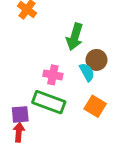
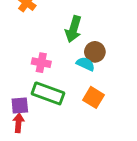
cyan semicircle: (87, 72) -> (85, 64), turned -36
pink cross: (53, 75) -> (41, 63), moved

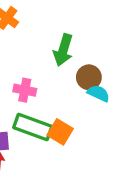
cyan semicircle: (85, 64) -> (98, 93), moved
orange square: (94, 97) -> (60, 132), moved

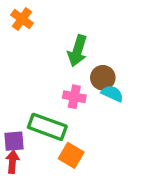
pink cross: (25, 90) -> (74, 97), moved
orange square: (60, 132) -> (71, 155), moved

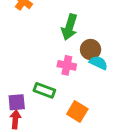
green rectangle: (47, 127) -> (44, 90), size x0.7
orange square: (71, 155) -> (77, 111), moved

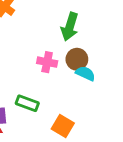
green arrow: (69, 27) -> (70, 27), moved
pink cross: (67, 65) -> (47, 62), moved

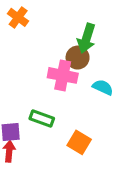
brown circle: (77, 59) -> (78, 58), moved
pink cross: (47, 62) -> (63, 75), size x1.4

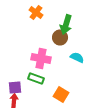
orange cross: (18, 17) -> (36, 12), moved
pink cross: (63, 75) -> (41, 58), moved

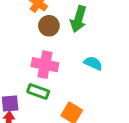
brown circle: (60, 37) -> (49, 26), moved

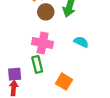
green rectangle: (38, 91) -> (37, 64), turned 56

